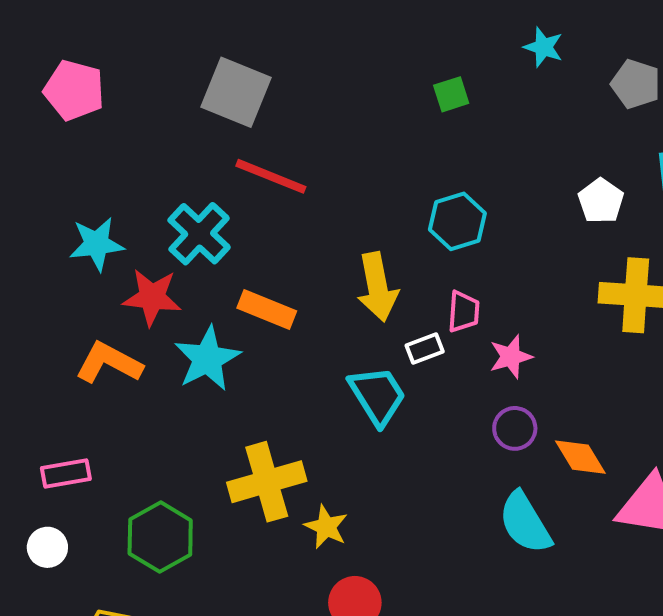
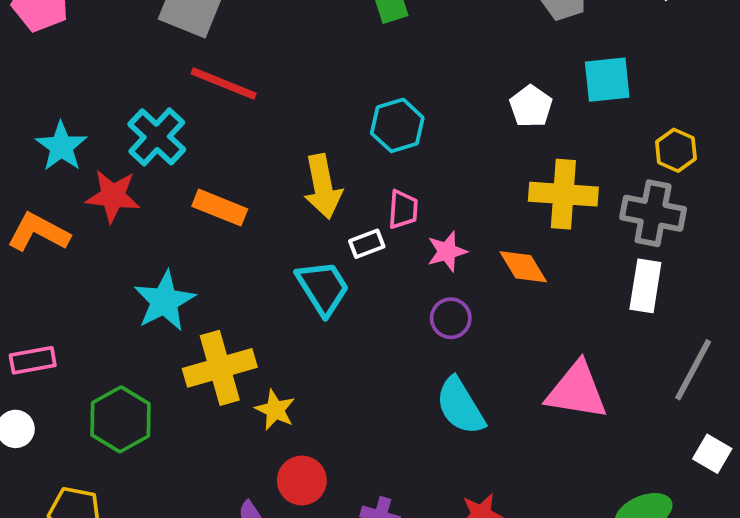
cyan star: (97, 244) -> (61, 146), turned -30
cyan star: (207, 359) -> (164, 301), moved
orange L-shape: (109, 363) -> (38, 232), moved
orange diamond: (580, 457) -> (523, 267), moved

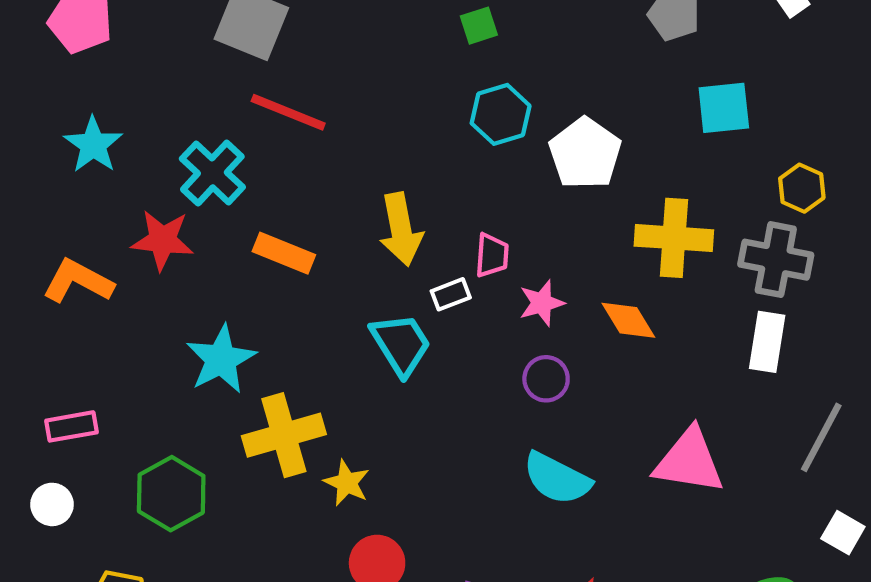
white pentagon: (531, 106) -> (585, 153), moved, size x1.5
cyan hexagon: (397, 125) -> (501, 114), moved
cyan star: (61, 146) -> (93, 145), moved
cyan semicircle: (460, 406) -> (557, 478), turned -32

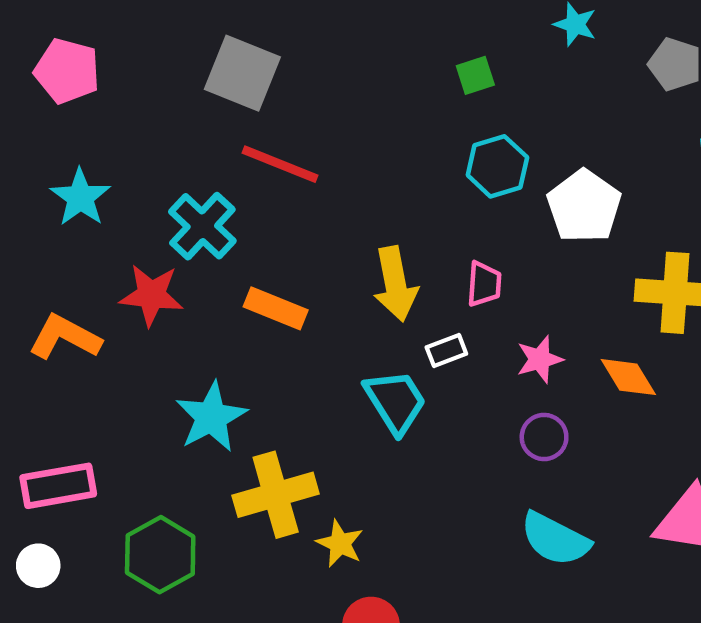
pink trapezoid: (492, 255) -> (484, 284), moved
pink rectangle: (72, 426) -> (58, 486), size x1.4

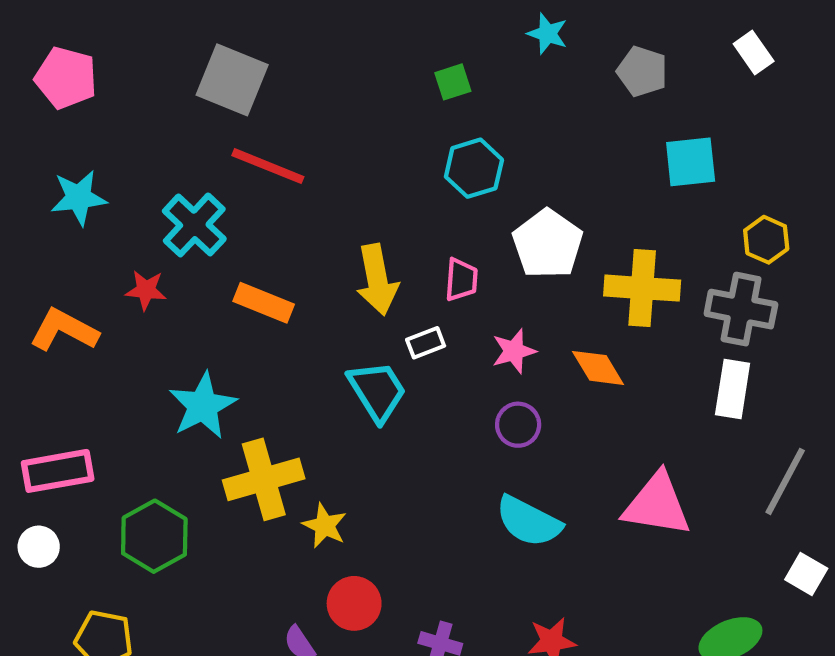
cyan star: (80, 197) -> (79, 198), turned 30
white pentagon: (584, 206) -> (548, 244), moved
red star: (151, 295) -> (146, 290), size x0.7

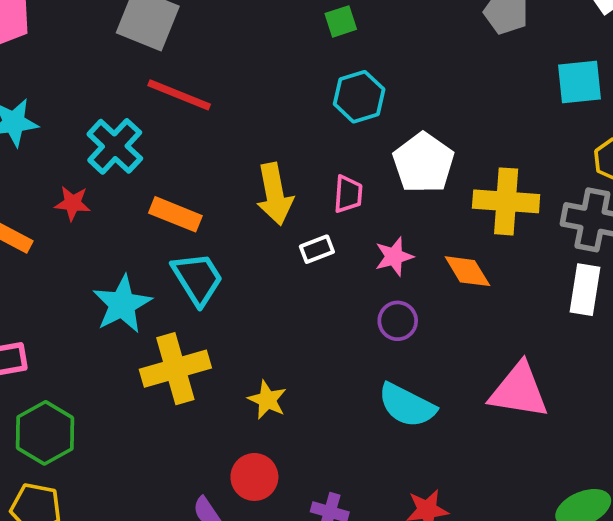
cyan square: (691, 162) -> (580, 82), moved
cyan trapezoid: (377, 391) -> (197, 279), moved
yellow star: (325, 526) -> (267, 400), moved
green hexagon: (154, 536) -> (45, 433), moved

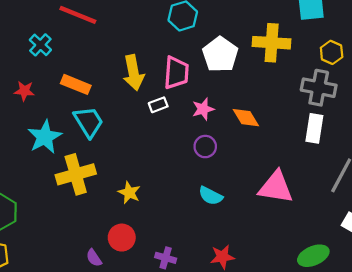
cyan cross: (115, 146) -> (40, 45), size x0.7
pink trapezoid: (348, 194) -> (176, 73), size x1.5
yellow cross: (506, 201) -> (272, 43), moved
red star: (73, 203) -> (24, 91), moved
cyan semicircle: (407, 405) -> (211, 196), size x0.7

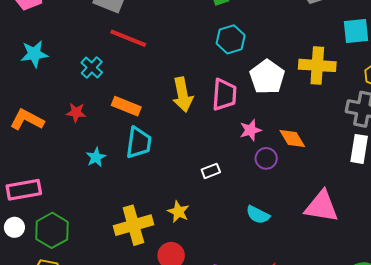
white rectangle: (158, 105) -> (211, 171), moved
cyan trapezoid: (89, 122) -> (139, 143), turned 40
cyan star: (45, 137) -> (96, 157), size x0.6
purple circle: (205, 147) -> (266, 158), moved
yellow cross: (76, 174) -> (133, 225), moved

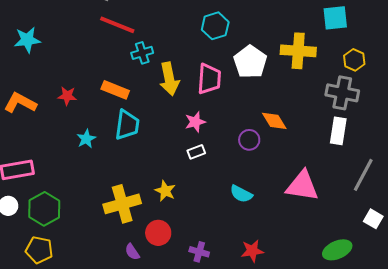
cyan cross: (92, 68) -> (142, 53), moved, turned 30
pink star: (250, 130) -> (195, 122), moved

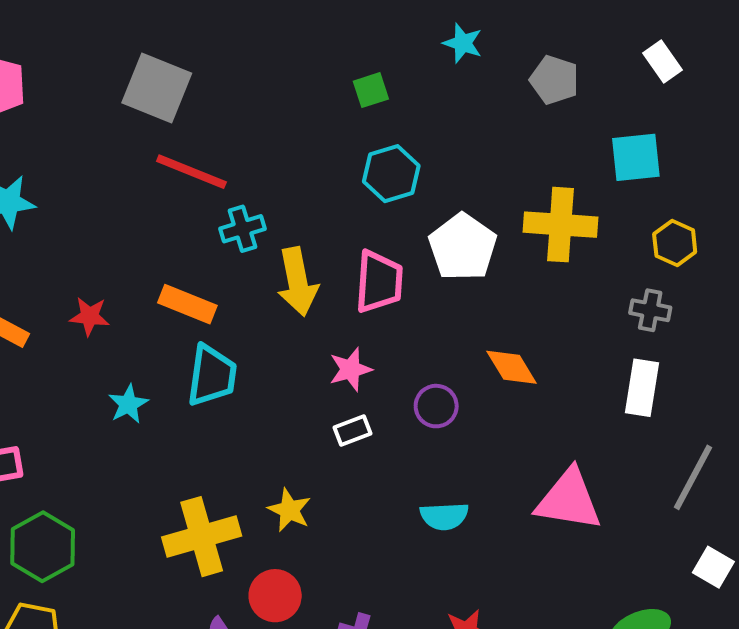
gray cross: (342, 93) -> (650, 310), size x0.6
purple circle: (249, 140) -> (436, 406), moved
cyan semicircle: (241, 194) -> (444, 516), turned -30

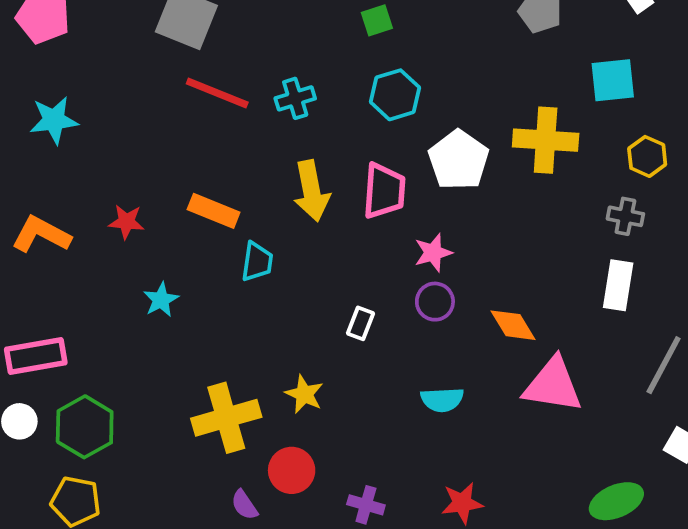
cyan cross: (242, 229) -> (295, 98), moved
orange diamond: (512, 367) -> (513, 325), moved
pink star: (350, 369) -> (433, 253), moved
cyan trapezoid: (212, 375) -> (257, 262), moved, size x0.7
white rectangle: (353, 431) -> (361, 323), turned -48

